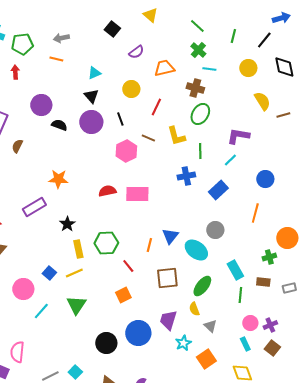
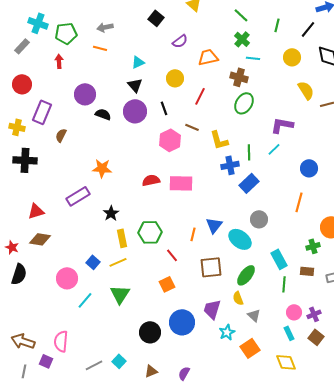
yellow L-shape: (176, 136) -> (219, 140), moved
green line: (200, 151) -> (249, 152), moved
blue rectangle: (218, 190) -> (249, 183), moved

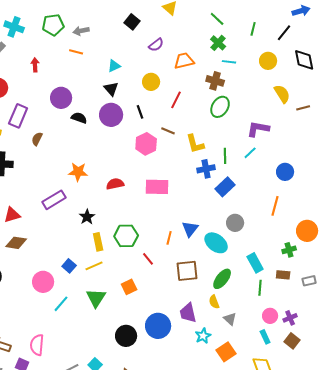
green pentagon: (66, 33) -> (53, 25), moved
red semicircle: (151, 180) -> (115, 184), moved
orange square: (167, 284) -> (129, 287), moved
purple trapezoid: (212, 309) -> (188, 313), turned -30

